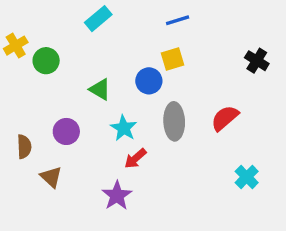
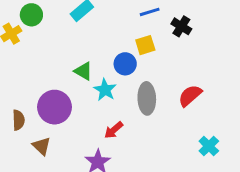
green circle: (46, 61) -> (31, 15), moved
black cross: (257, 61) -> (181, 26), moved
cyan star: (124, 128) -> (105, 90), moved
purple circle: (66, 131) -> (55, 107), size x1.5

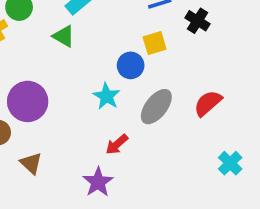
green triangle: (83, 71) -> (64, 36), moved
gray ellipse: (147, 98) -> (156, 107), turned 40
purple circle: (55, 107) -> (28, 101), moved

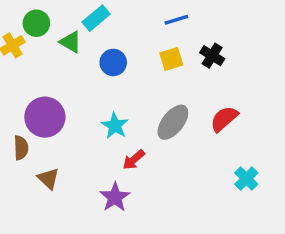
black cross: (198, 21) -> (212, 56), moved
green triangle: (64, 36) -> (71, 42), moved
blue circle: (131, 65) -> (113, 62), moved
cyan star: (107, 96) -> (115, 126), moved

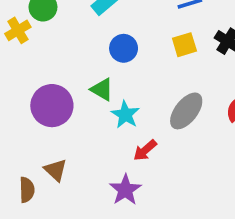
green triangle: (71, 42) -> (102, 89), moved
brown semicircle: (21, 148) -> (27, 190), moved

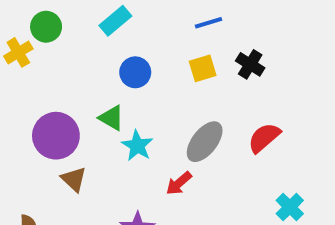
red arrow: (145, 150) -> (179, 183), moved
brown triangle: (56, 170) -> (74, 179), moved

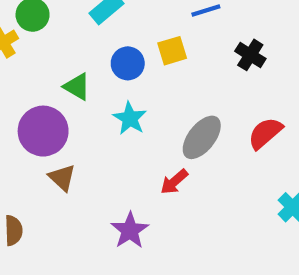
yellow square: (203, 68) -> (172, 51), moved
green triangle: (111, 118) -> (77, 87), moved
cyan star: (137, 146) -> (130, 118), moved

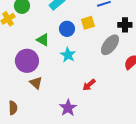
black cross: (250, 55) -> (125, 25), turned -32
gray ellipse: (202, 137) -> (110, 45), moved

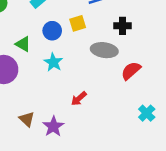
gray ellipse: (110, 45) -> (104, 50), turned 60
brown triangle: (36, 83) -> (27, 119), moved

